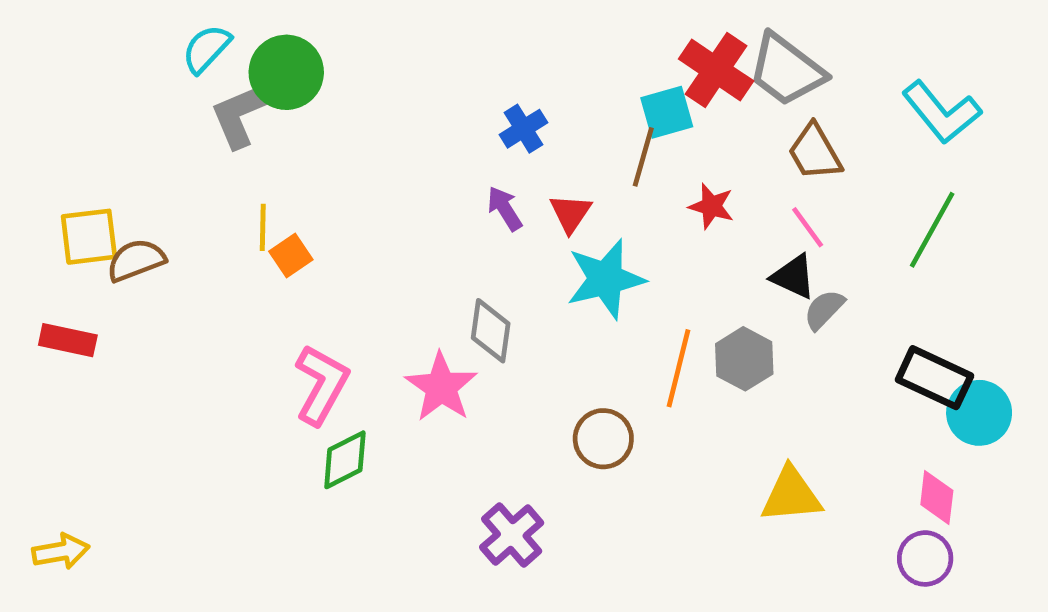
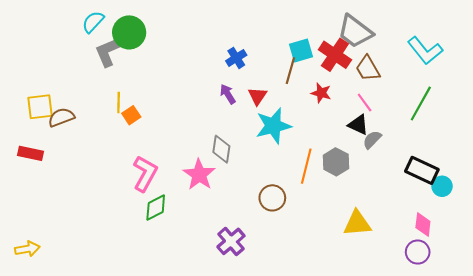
red cross: (716, 70) -> (335, 55), moved
cyan circle: (979, 413) -> (442, 186), size x0.7

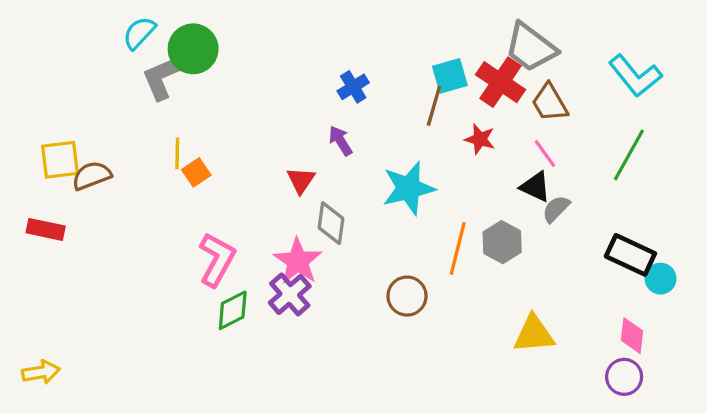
red triangle: (257, 96) -> (301, 180), moved
purple cross: (231, 241) -> (290, 294), moved

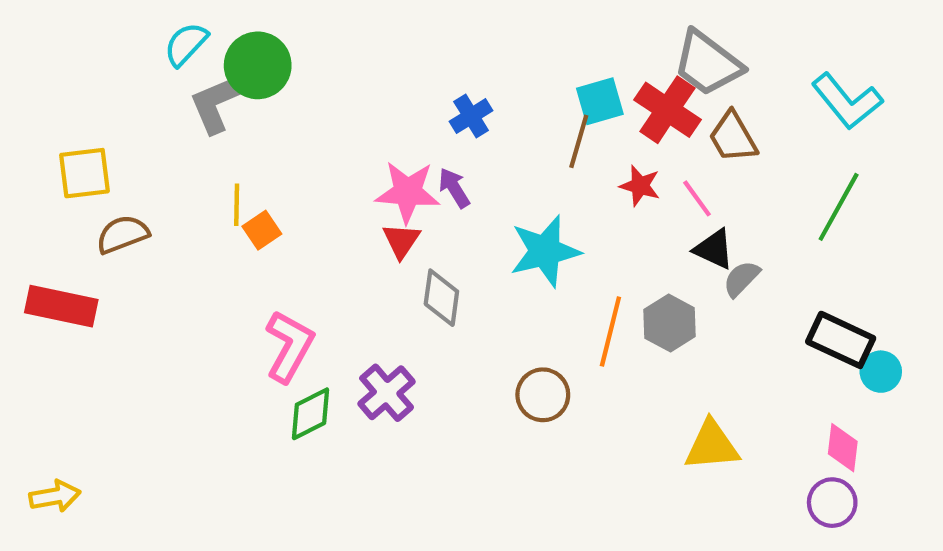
pink line: (545, 153) -> (697, 198), moved
yellow square: (60, 160) -> (84, 173), moved
red rectangle: (46, 229) -> (61, 306), size x1.4
pink star: (298, 261) -> (408, 192), moved, turned -30

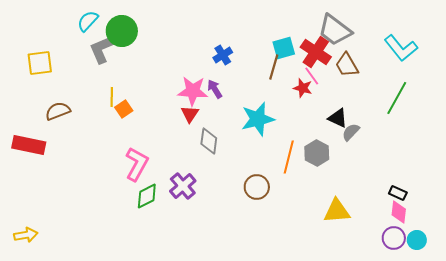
yellow square: (84, 173) -> (40, 63), moved
pink line: (697, 198) -> (312, 76), moved
black rectangle: (841, 340) -> (398, 193), moved, size x0.6
cyan circle: (881, 372) -> (417, 240), moved

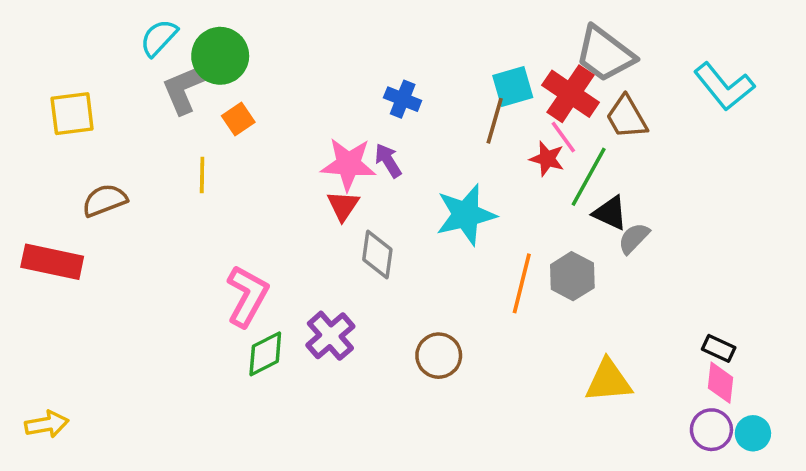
blue cross: (223, 55) -> (403, 99), turned -36
green line: (397, 98) -> (589, 177), moved
orange square: (124, 109) -> (238, 119), moved
brown circle: (257, 187) -> (439, 356), moved

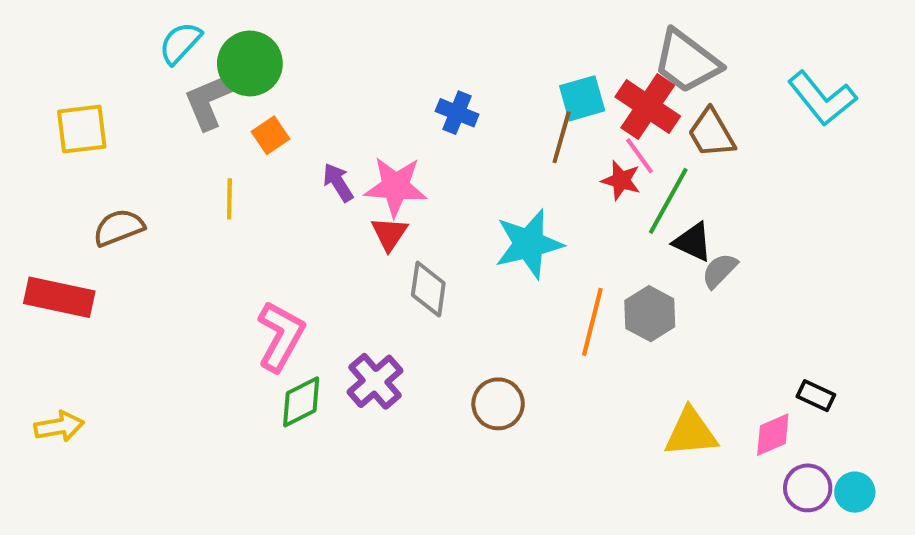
purple arrow: (388, 161) -> (338, 182), moved
pink diamond: (720, 383) -> (773, 435), moved, turned 60
yellow arrow: (47, 424) -> (59, 426), moved

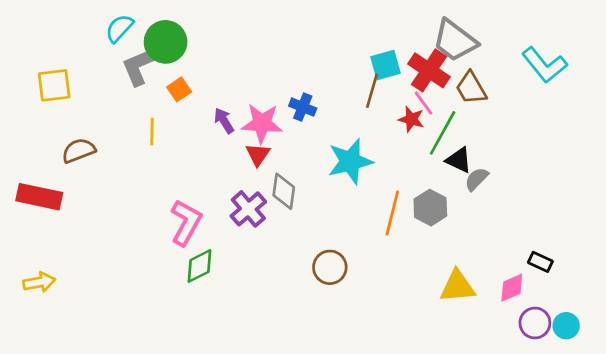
blue cross: (457, 113) -> (303, 107), moved
purple cross: (375, 381) -> (248, 209), moved

